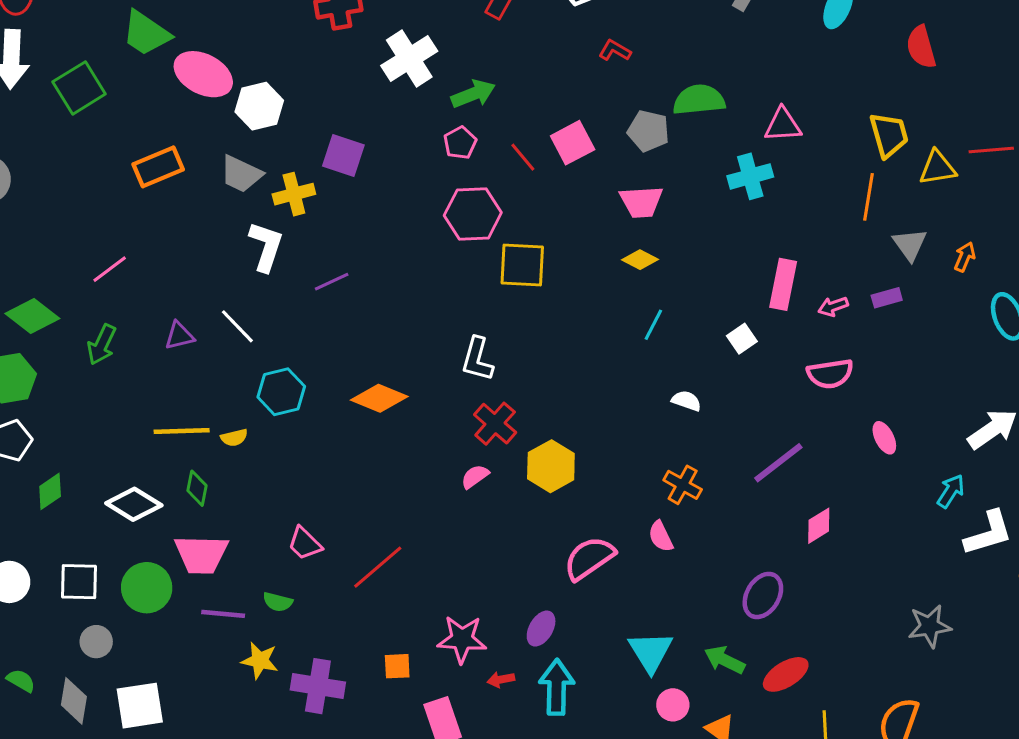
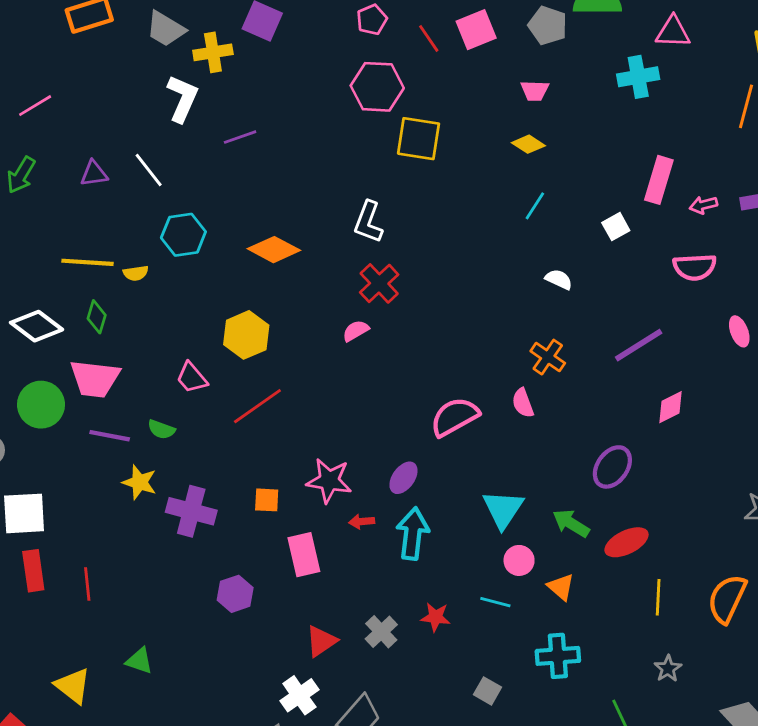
pink trapezoid: (641, 202) -> (535, 91), size x0.7
yellow hexagon: (551, 466) -> (246, 335), moved

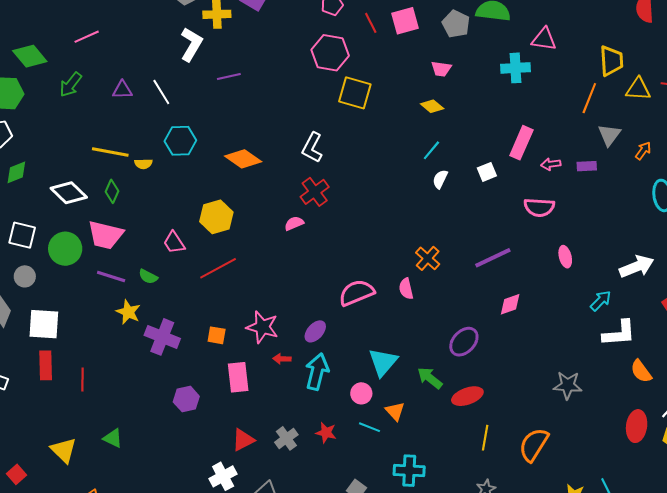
white semicircle: (559, 279) -> (440, 179), moved, turned -96
pink circle: (519, 560) -> (361, 393), moved
orange triangle: (561, 587) -> (395, 411), moved

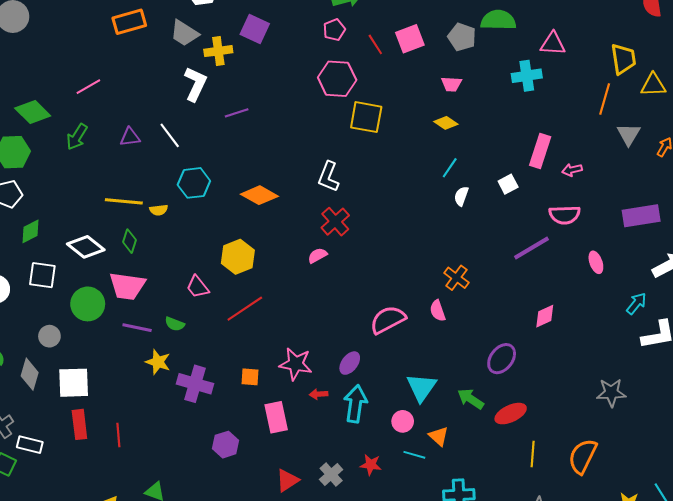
purple rectangle: (587, 166) -> (641, 216), moved, size x1.8
white square: (22, 235) -> (42, 275), moved
purple line: (493, 258) -> (531, 248), moved

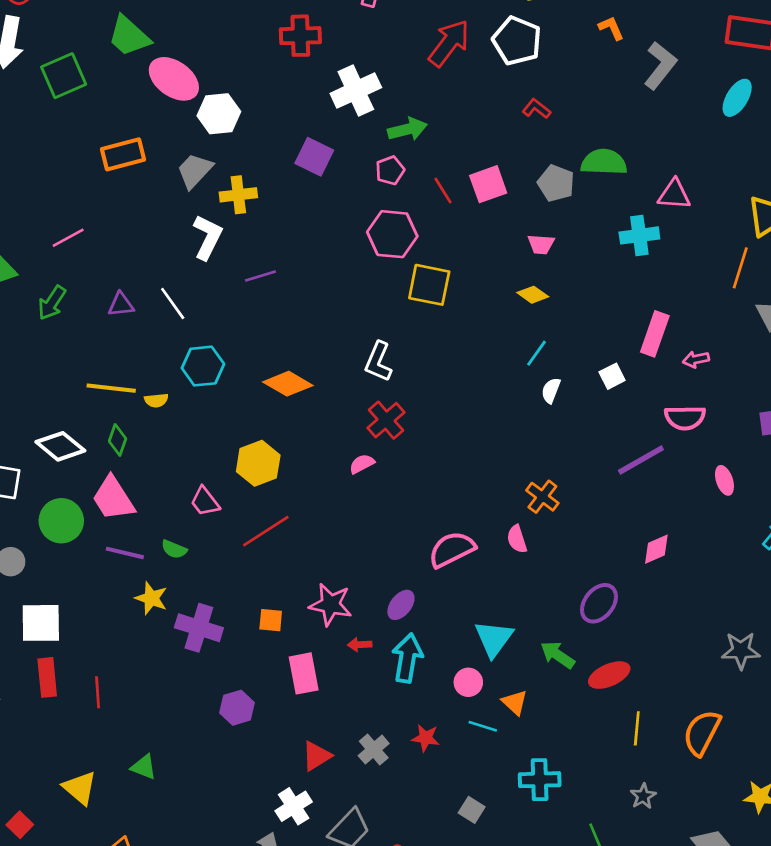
purple square: (255, 29) -> (314, 157), moved
gray trapezoid: (184, 33) -> (195, 171), turned 100
pink trapezoid: (127, 286) -> (113, 498), turned 48

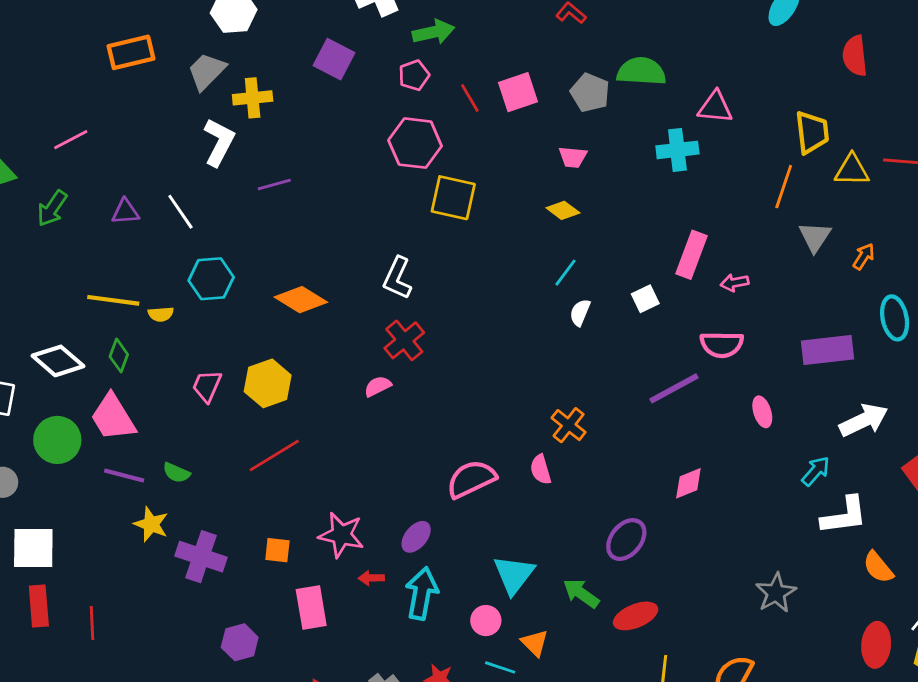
pink trapezoid: (205, 502) -> (207, 386), moved, turned 60
gray star: (741, 651) -> (776, 593), turned -30

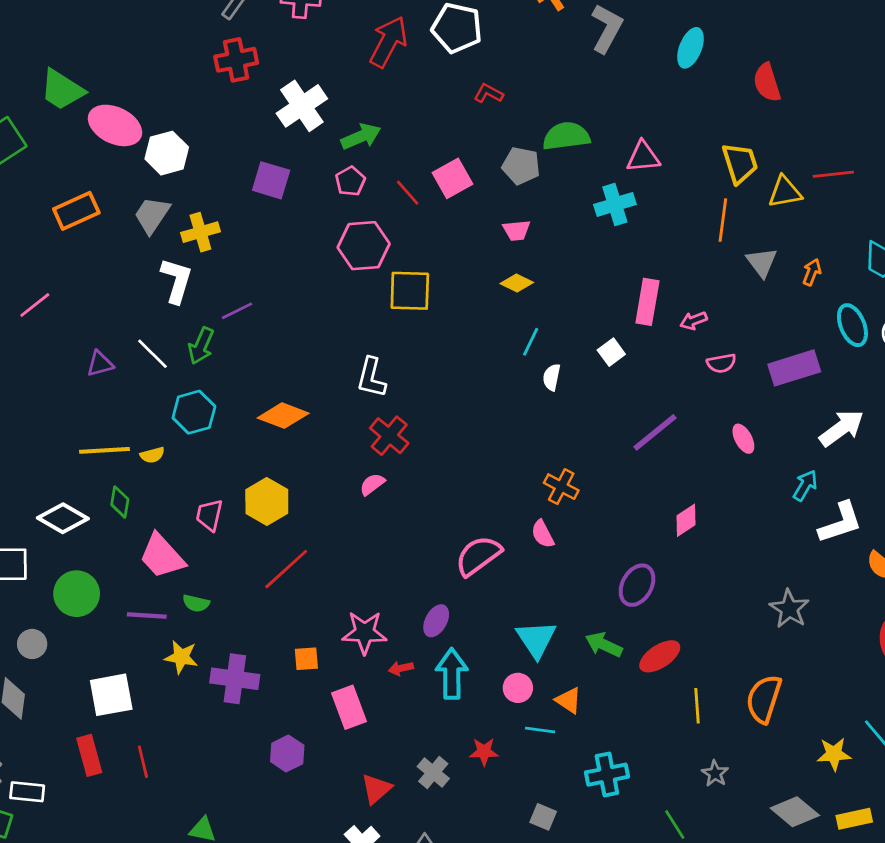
green arrow: (52, 208) -> (201, 346), moved
pink semicircle: (722, 344) -> (721, 363), moved, size x0.7
pink trapezoid: (113, 417) -> (162, 556), moved
white square: (33, 548) -> (111, 695), moved

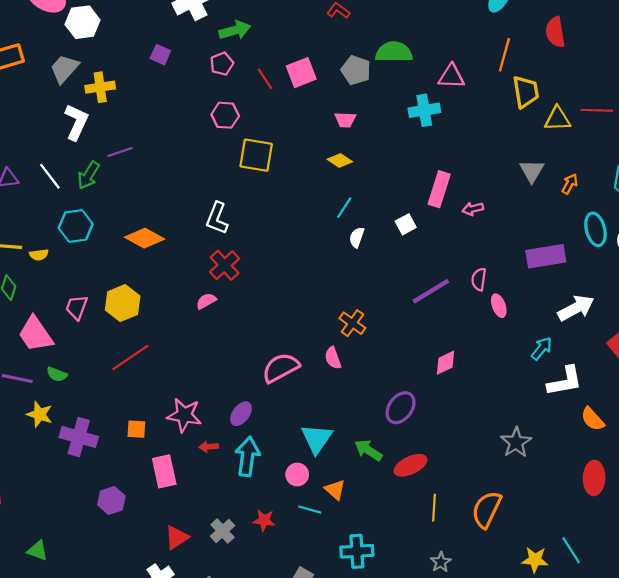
purple square: (271, 180) -> (160, 55), size x0.7
orange line: (723, 220) -> (504, 55), moved
pink hexagon: (364, 246) -> (225, 115), size x0.7
pink semicircle: (721, 363) -> (479, 279), moved, turned 100

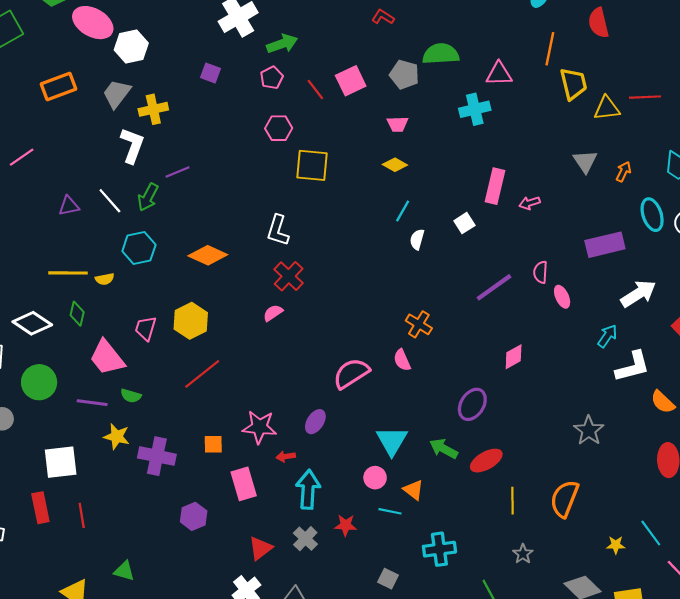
cyan arrow: (247, 456) -> (308, 489), moved
yellow star: (535, 560) -> (616, 545), size x0.7

